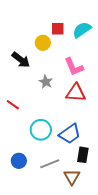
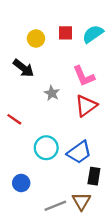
yellow circle: (43, 43) -> (36, 39), moved
red triangle: (76, 93) -> (86, 106), turned -40
gray line: (50, 164) -> (55, 206), moved

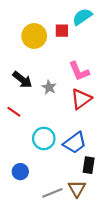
cyan semicircle: (93, 34) -> (82, 17), moved
yellow circle: (36, 39) -> (34, 36), size x1.5
black arrow: (23, 68) -> (22, 80), moved

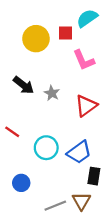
pink L-shape: (79, 71) -> (84, 60), moved
red line: (14, 112) -> (12, 132), moved

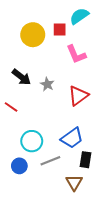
red line: (12, 132) -> (11, 107), moved
cyan circle: (46, 148) -> (32, 141), moved
gray line: (55, 206) -> (50, 161), moved

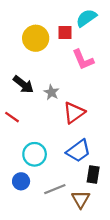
red triangle: (78, 96) -> (74, 113), moved
gray line: (50, 161) -> (55, 189), moved

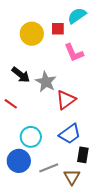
gray star: (51, 92) -> (46, 82), size x1.5
blue circle: (21, 181) -> (19, 161), size x1.5

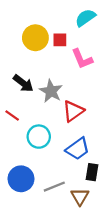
red square: (58, 29) -> (60, 40), moved
cyan circle: (31, 137) -> (39, 137), moved

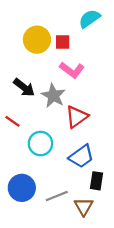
pink L-shape: (82, 59) -> (72, 70), moved, turned -30

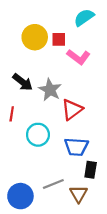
pink L-shape: (72, 70) -> (79, 57), moved
red line: (12, 121) -> (12, 114), turned 64
blue trapezoid: (81, 156) -> (76, 147), turned 40
blue circle: (22, 188) -> (20, 196), moved

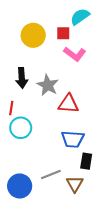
red square: (59, 39) -> (63, 33), moved
black arrow: (23, 82) -> (22, 78), turned 48
red triangle: (72, 110) -> (68, 104), turned 40
cyan circle: (38, 135) -> (21, 128), moved

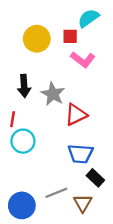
red triangle: (68, 104) -> (76, 115), turned -30
black rectangle: (86, 161) -> (95, 178), turned -56

